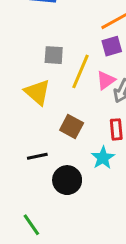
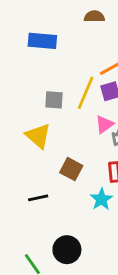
yellow line: (81, 71) -> (86, 93), moved
black circle: (67, 180) -> (67, 250), moved

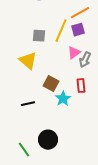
cyan star: (101, 199) -> (63, 99), moved

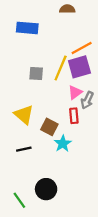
purple square: (78, 30) -> (79, 67), size x1.5
yellow triangle: (28, 61) -> (24, 115), moved
red rectangle: (81, 86) -> (74, 116), moved

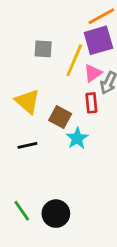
yellow line: (61, 68) -> (74, 60), moved
black circle: (46, 189) -> (56, 214), moved

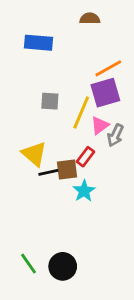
red rectangle: (91, 103) -> (85, 157), moved, turned 42
brown square: (60, 117) -> (67, 170), turned -35
black line: (27, 145) -> (48, 172), moved

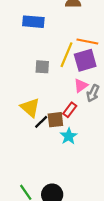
orange line: (108, 68) -> (87, 41), turned 40
yellow line: (81, 113) -> (66, 55), moved
black line: (48, 172) -> (41, 122), turned -32

